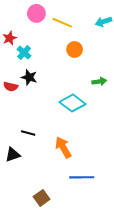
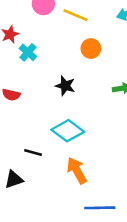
black star: (29, 77) -> (65, 86), moved
cyan diamond: (72, 103) -> (68, 131), moved

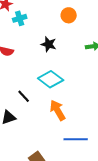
cyan cross: (28, 52) -> (20, 18), turned 32
black line: (33, 153) -> (24, 96), turned 32

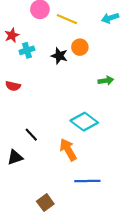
black star: (49, 44) -> (59, 56), moved
cyan diamond: (51, 79) -> (84, 122), moved

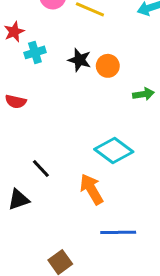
orange circle: (80, 47) -> (108, 66), moved

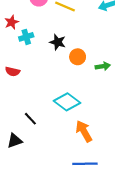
orange circle: (108, 66) -> (78, 57), moved
cyan diamond: (114, 151) -> (67, 102), moved
orange arrow: (91, 189) -> (84, 131), moved

